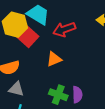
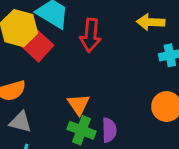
red arrow: (64, 29) -> (91, 35), turned -65
orange triangle: (54, 59) -> (79, 104), moved, turned -42

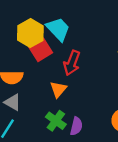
red arrow: (91, 35) -> (72, 63), moved
orange triangle: (79, 104) -> (58, 89), moved

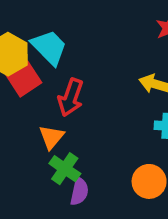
green cross: (56, 121) -> (65, 169), moved

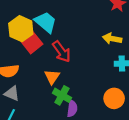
red arrow: (71, 97) -> (62, 52), turned -50

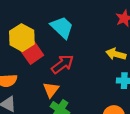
cyan trapezoid: (46, 22) -> (62, 27), moved
red arrow: (62, 52) -> (63, 64), turned -95

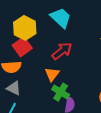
red square: (32, 53) -> (22, 47), moved

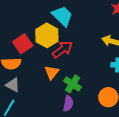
yellow hexagon: (25, 28) -> (47, 35), moved
green cross: (61, 92) -> (72, 84), moved

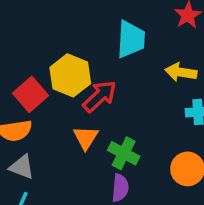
cyan trapezoid: (62, 16) -> (131, 39), moved, turned 55

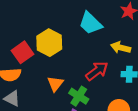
cyan trapezoid: (131, 39) -> (90, 23), turned 125
red arrow: (100, 96) -> (97, 71), moved

